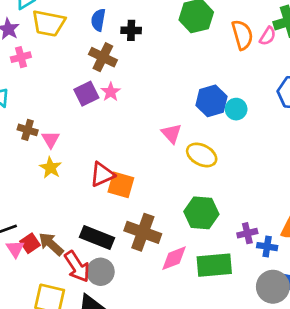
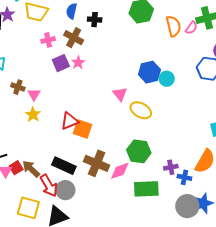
pink cross: (21, 57) -> (48, 40), moved
pink diamond: (174, 258) -> (120, 171), moved

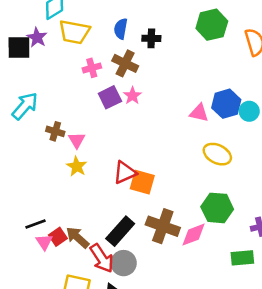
pink triangle: (120, 94) -> (199, 113), moved, turned -35
black rectangle: (64, 166) -> (120, 231), turned -70
green rectangle: (146, 189) -> (242, 258), moved, size x0.7

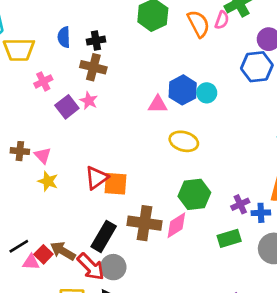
brown cross: (125, 63) -> (93, 67), moved
pink triangle: (44, 242) -> (31, 262), turned -42

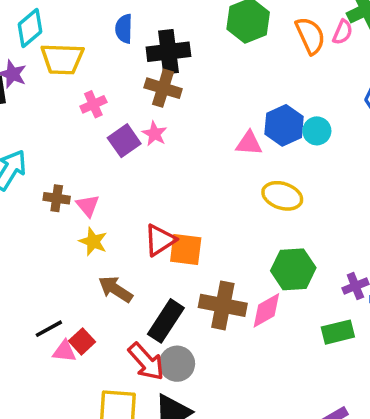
blue semicircle: (64, 37) -> (124, 29), moved
black cross: (96, 41) -> (168, 52), size x1.6
brown arrow: (63, 251) -> (115, 289), moved

